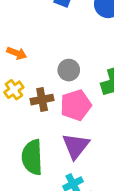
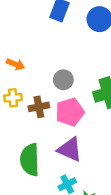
yellow cross: (14, 90) -> (13, 98), turned 30
purple triangle: (76, 146) -> (70, 149), turned -44

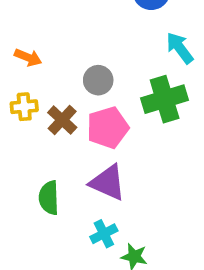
brown cross: (39, 107) -> (62, 120), turned -36
green semicircle: (30, 160) -> (49, 198), size x0.7

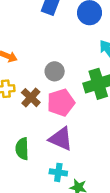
cyan cross: (104, 234) -> (58, 172), turned 35

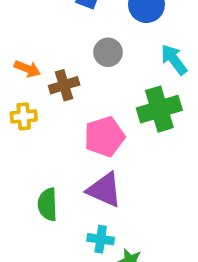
gray circle: (55, 71) -> (108, 52), moved
brown cross: (31, 98) -> (64, 85), moved, turned 30

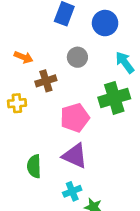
orange arrow: (27, 69) -> (24, 57), moved
cyan cross: (101, 239) -> (72, 191), turned -30

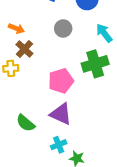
brown cross: (46, 81) -> (24, 49), moved, turned -30
green semicircle: (34, 166) -> (26, 123), turned -48

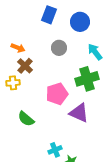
purple triangle: (61, 114) -> (79, 113), moved
green semicircle: (26, 123) -> (26, 119), moved

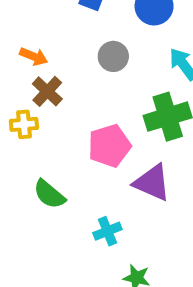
cyan cross: (55, 150) -> (107, 231), moved

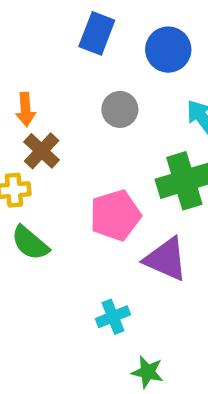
orange arrow: (34, 56) -> (25, 109), turned 64
green semicircle: (49, 194) -> (30, 243), moved

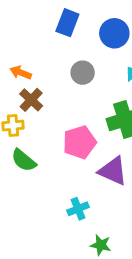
orange arrow: (25, 109) -> (21, 73), turned 115

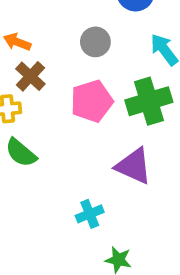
pink pentagon: (80, 142) -> (92, 101), moved

